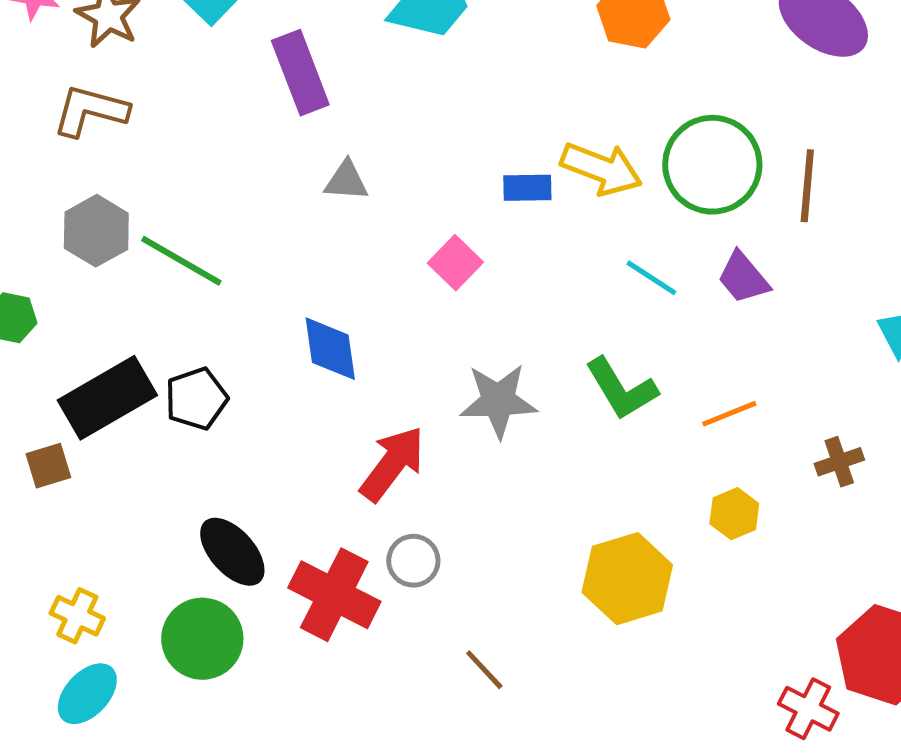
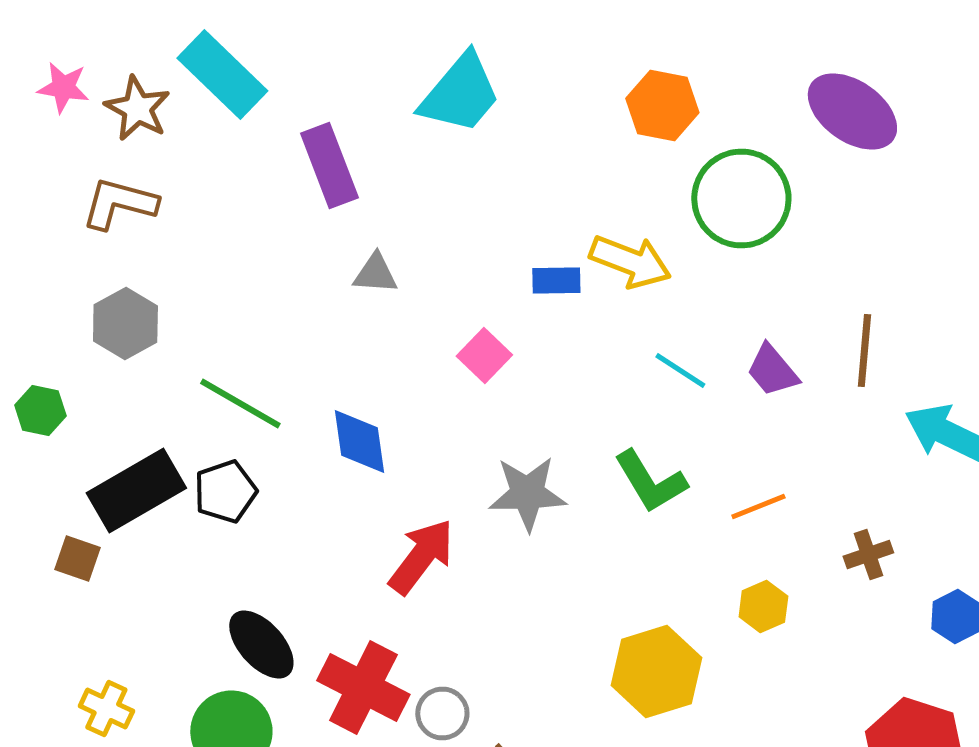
green circle: (712, 165) -> (741, 198), moved
brown line: (807, 186) -> (864, 350), moved
green line: (181, 261) -> (240, 404), moved
brown square: (48, 466) -> (77, 558), turned 36
gray circle: (413, 561) -> (442, 714), moved

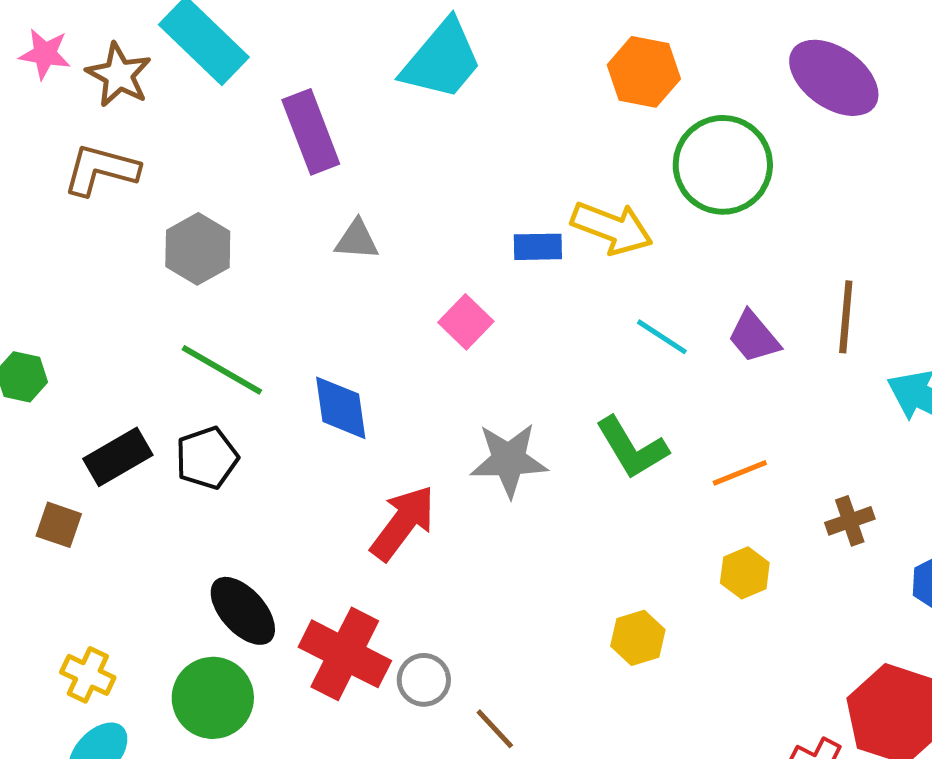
gray hexagon: (125, 324) -> (198, 249), moved
black rectangle: (136, 490) -> (118, 457), size x0.7
yellow hexagon: (656, 672) -> (638, 638), size x0.6

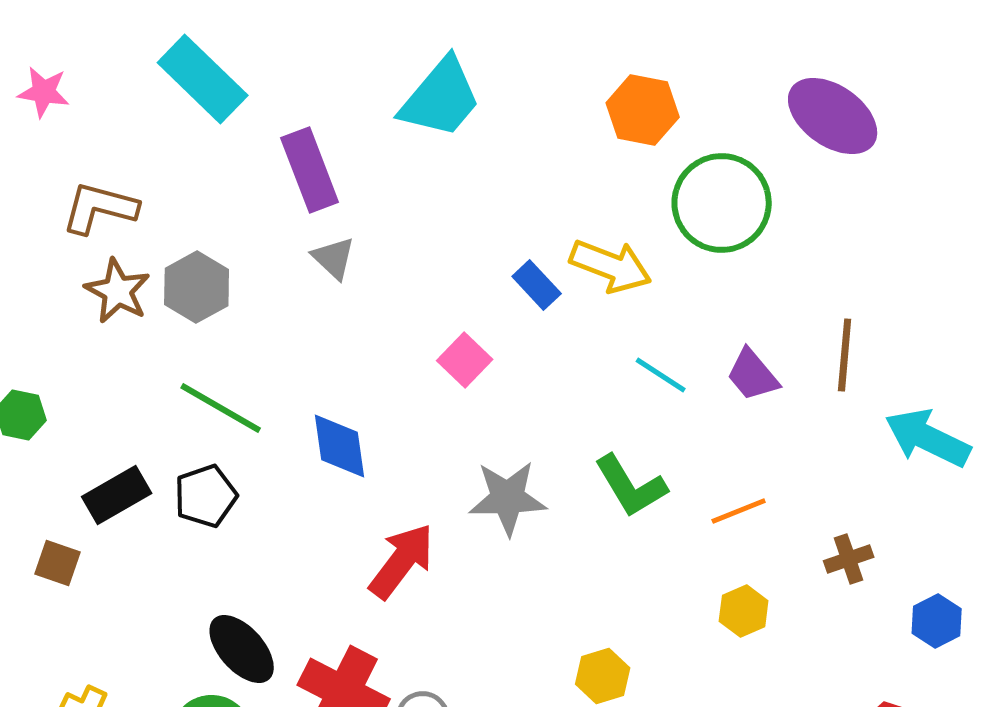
brown star: (119, 75) -> (118, 291), moved
gray triangle: (357, 240) -> (334, 258), moved, turned 39
blue rectangle: (538, 247) -> (537, 285), turned 48
yellow hexagon: (638, 638) -> (603, 676), moved

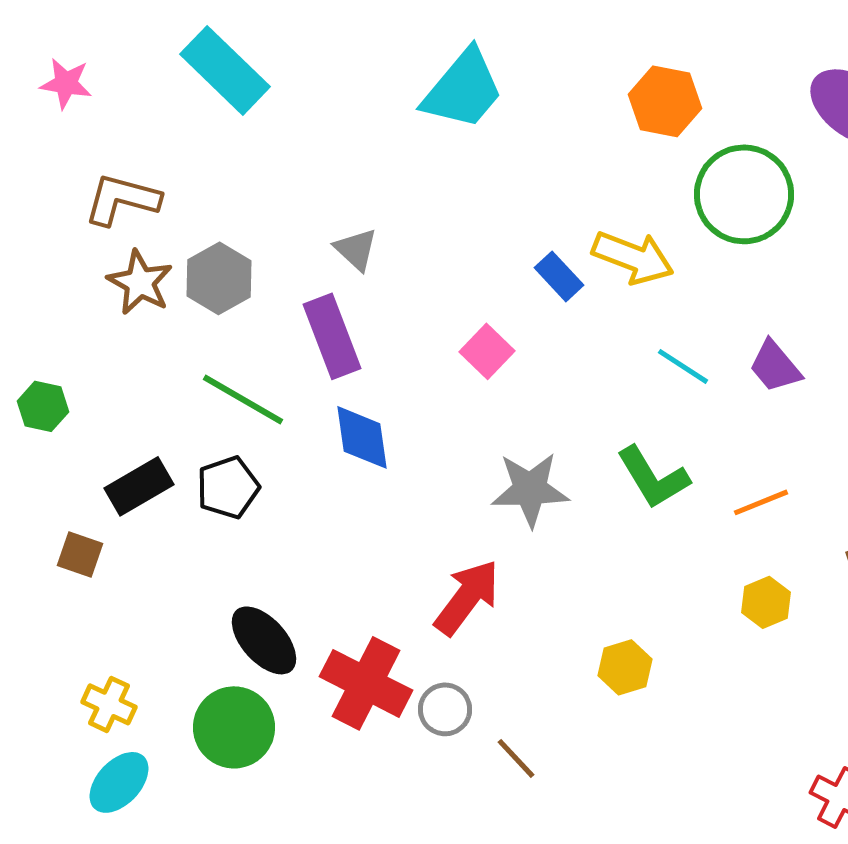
purple rectangle: (310, 170) -> (332, 336), moved
red arrow: (402, 561) -> (467, 597), moved

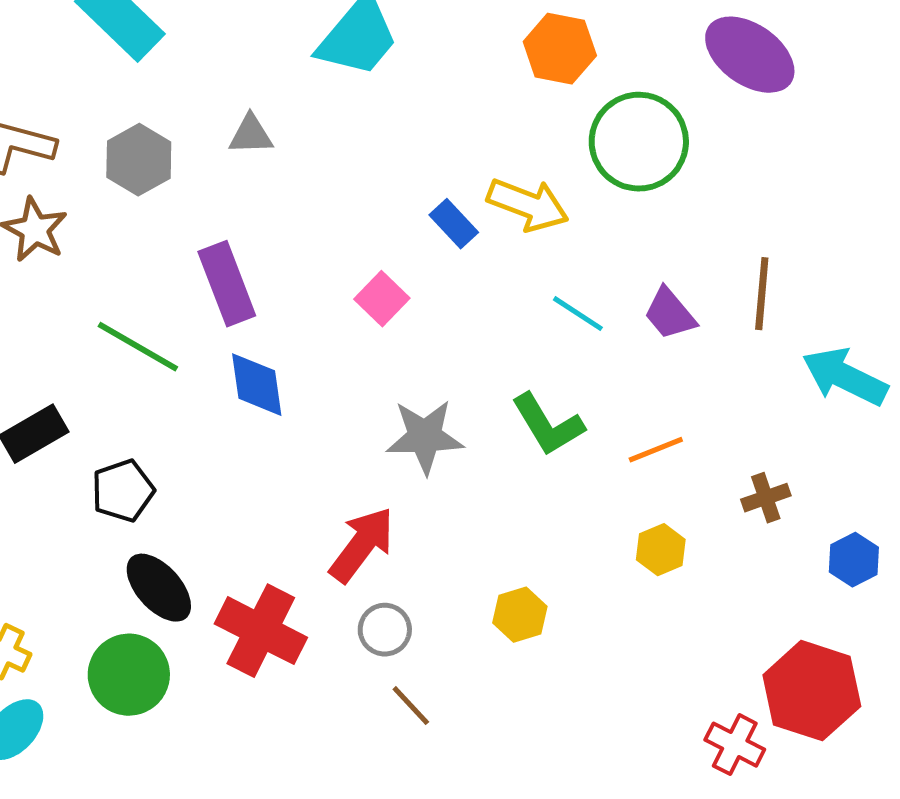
gray triangle: (356, 249) -> (251, 135), moved, turned -45
gray hexagon: (219, 278) -> (139, 160), moved
black pentagon: (228, 487) -> (123, 491), moved
gray circle: (445, 709) -> (385, 630), moved

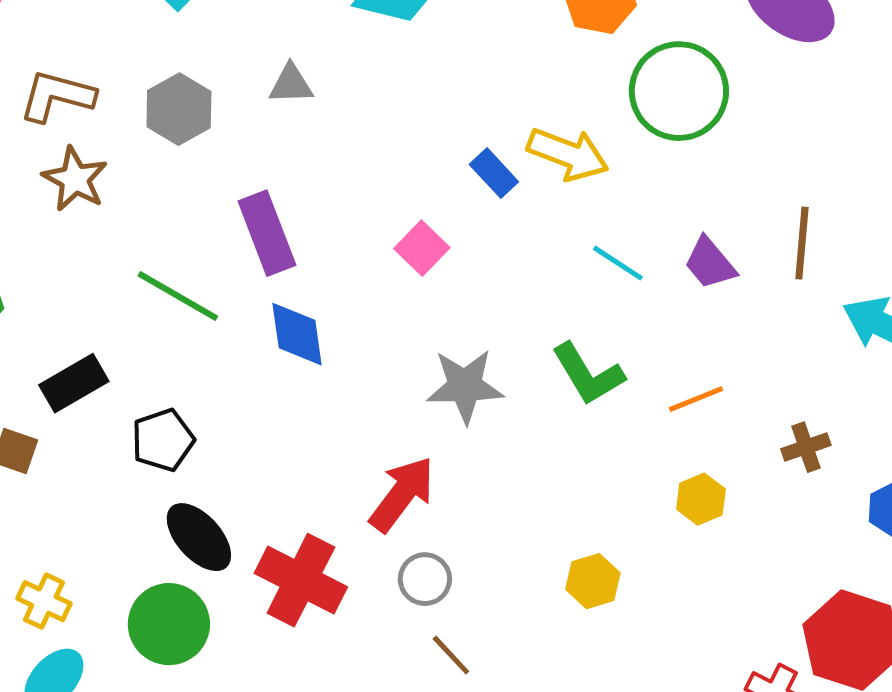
yellow hexagon: (520, 615) -> (593, 581), moved

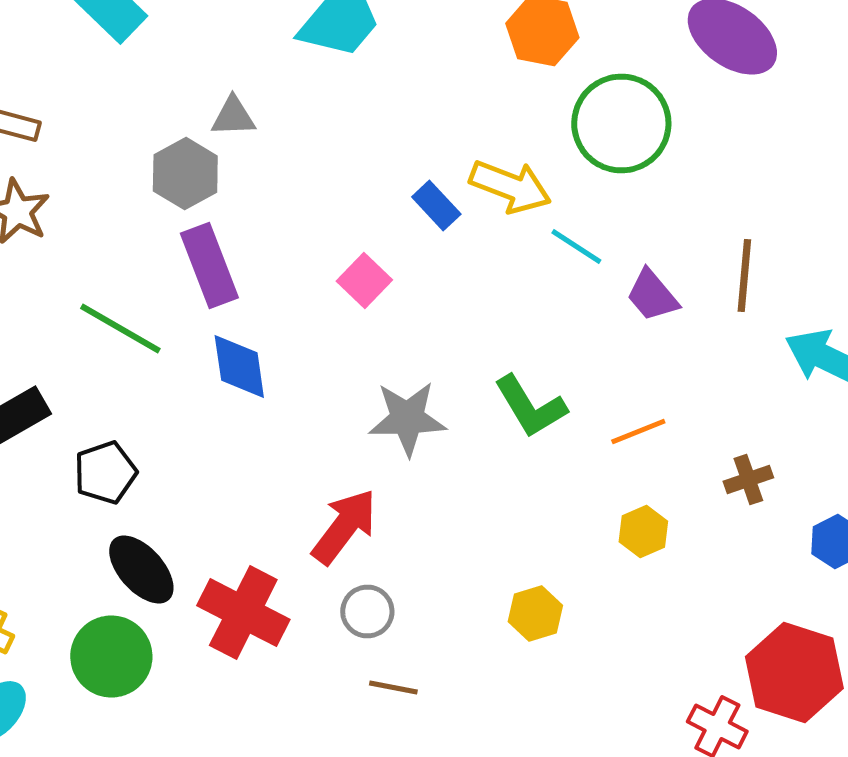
gray hexagon: (179, 109) -> (185, 174), moved
cyan line: (618, 263) -> (576, 246), moved
brown line: (451, 655) -> (393, 688), turned -36

